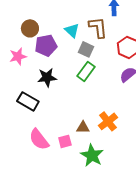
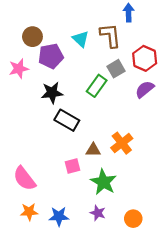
gray square: (86, 49) -> (116, 69), moved, turned 35
black rectangle: (28, 101) -> (67, 120), moved
pink semicircle: (39, 139) -> (24, 179), moved

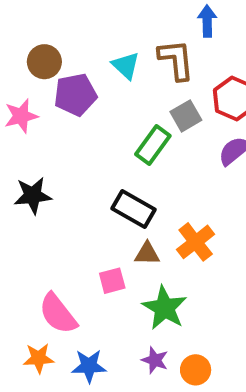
black star: (52, 93) -> (33, 195), moved
black rectangle: (67, 120) -> (134, 209), moved
pink semicircle: (24, 179) -> (58, 314), moved
orange circle: (133, 219) -> (196, 370), moved

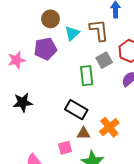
brown circle: (44, 62) -> (51, 19), moved
cyan triangle: (126, 66) -> (72, 33), turned 35
green rectangle: (153, 145) -> (87, 76), turned -42

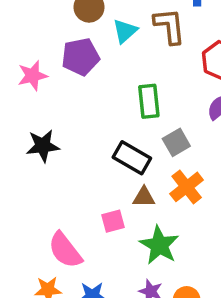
gray square: (104, 60) -> (176, 142), moved

